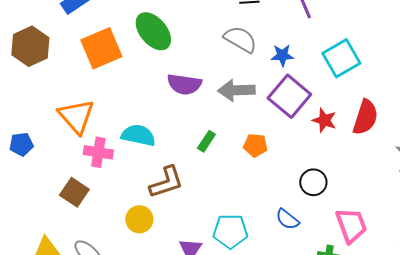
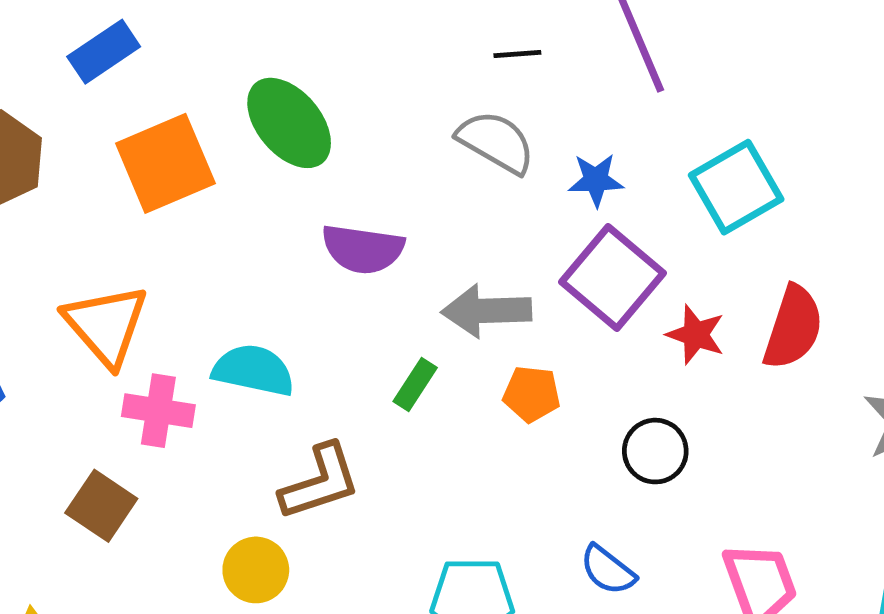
gray arrow: (236, 90) -> (486, 311), moved
black circle: (313, 182) -> (655, 451), moved

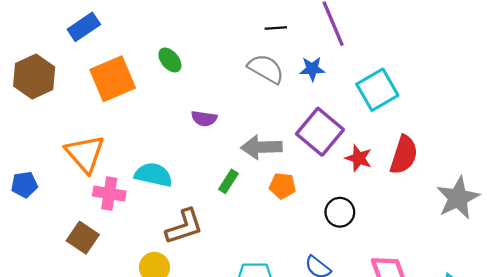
green ellipse: (289, 123) -> (170, 60), size x0.6
blue star: (596, 180) -> (312, 69), moved
purple semicircle: (363, 249) -> (204, 118), size x0.7

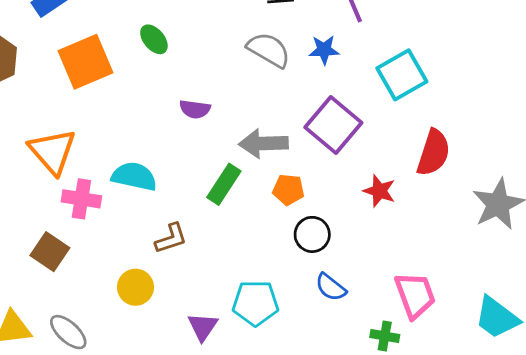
red star: (359, 158) -> (379, 191), moved
green rectangle: (228, 181) -> (224, 184), size x1.4
black circle: (340, 212) -> (312, 234), moved
brown L-shape: (184, 227) -> (171, 238), size x0.7

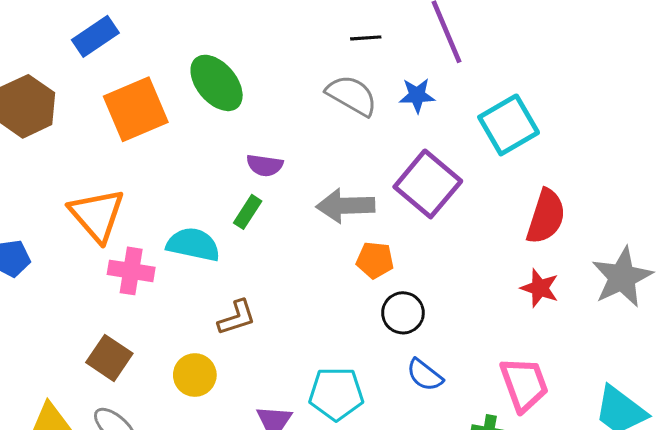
green ellipse: (154, 39) -> (217, 83), size x1.6
green rectangle: (224, 184) -> (248, 212), moved, size x0.7
red star: (379, 191) -> (540, 288), moved
brown square: (50, 252) -> (109, 358), moved

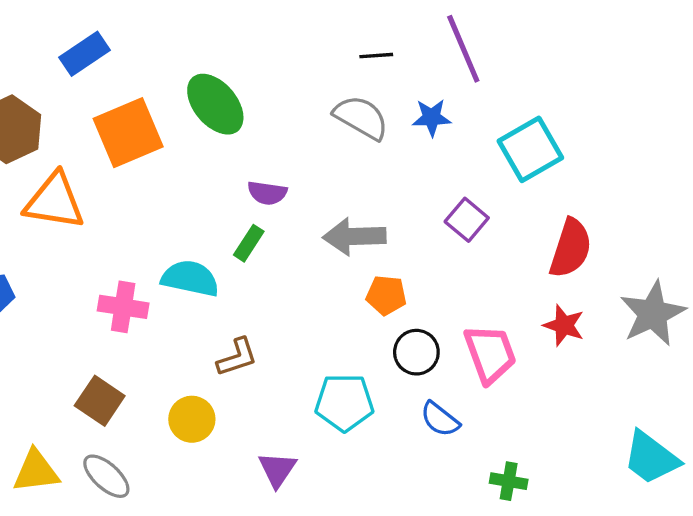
purple square: (428, 184) -> (467, 220), moved, size x0.6
orange triangle: (97, 215) -> (54, 201), moved, turned -40
pink trapezoid: (524, 384) -> (490, 354), moved
cyan pentagon: (336, 394) -> (344, 402), moved

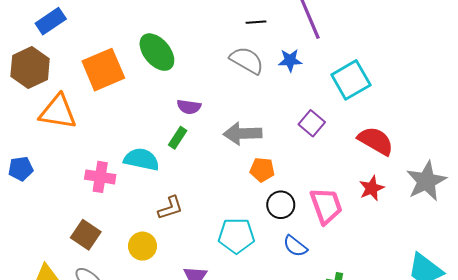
blue rectangle: (85, 54) -> (51, 21), moved
red semicircle: (571, 248) -> (376, 141), turned -78
red star: (564, 325) -> (372, 188), turned 30

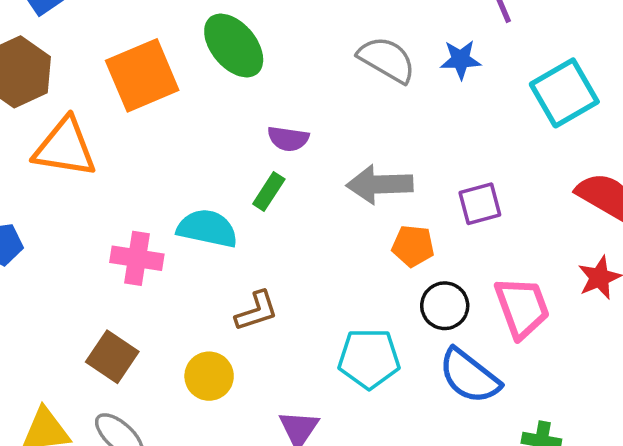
purple square: (312, 123) -> (480, 204), moved, turned 35
blue semicircle: (295, 246) -> (469, 376), size x1.5

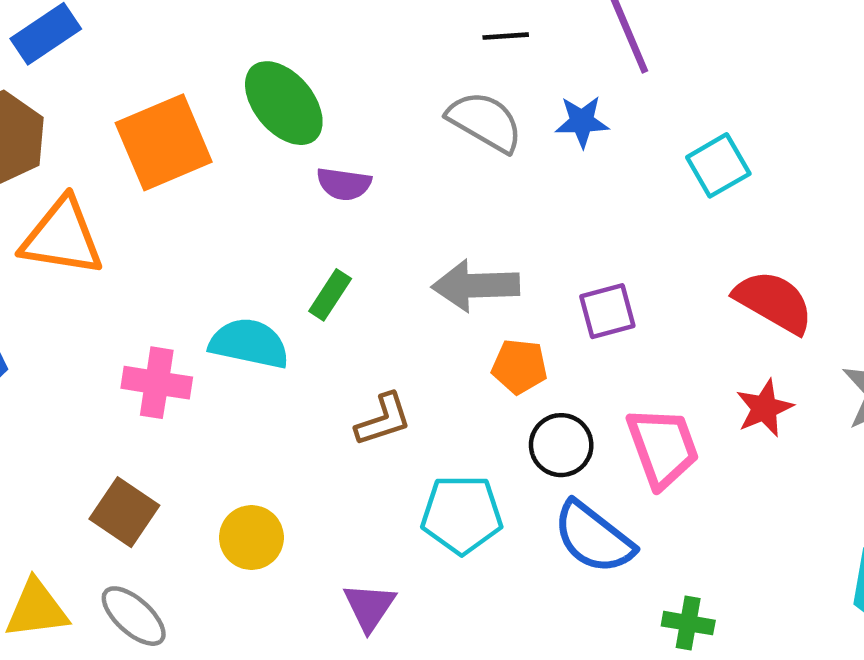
cyan square: (564, 93) -> (718, 165), size x0.7
purple semicircle: (288, 139) -> (344, 184), moved
brown L-shape: (257, 311) -> (383, 420), moved

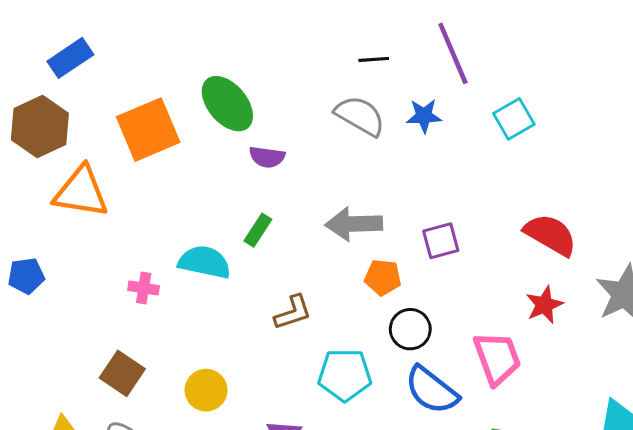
cyan square: (718, 165) -> (514, 119), moved
pink cross: (157, 383) -> (144, 288), size x0.7
pink trapezoid: (663, 447) -> (497, 358), moved

